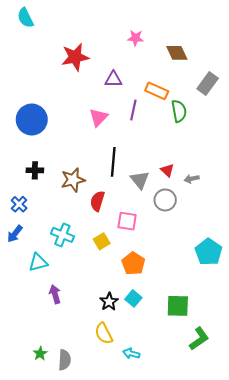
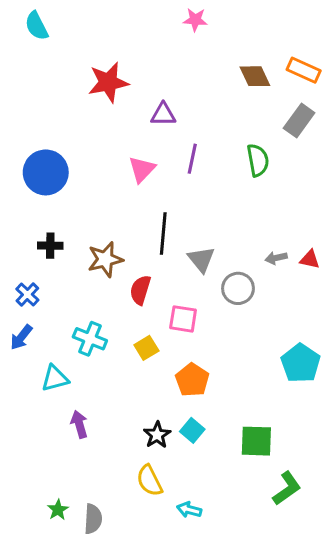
pink star: (135, 38) -> (195, 20), moved
orange rectangle: (157, 91) -> (304, 70), moved
red triangle: (167, 170) -> (310, 259), moved, turned -32

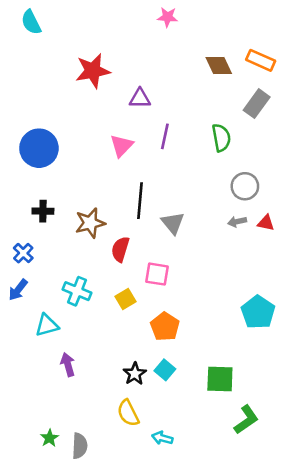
gray circle: (238, 288) -> (245, 186), moved

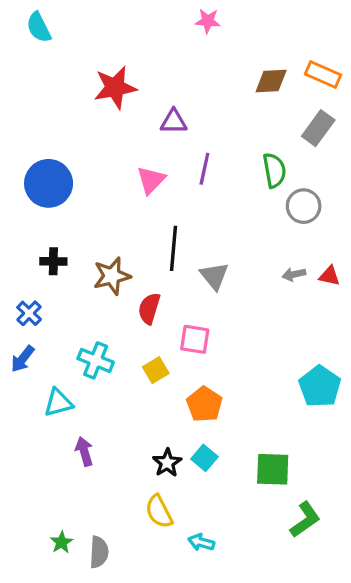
brown diamond: (219, 66) -> (271, 81), turned -68
gray circle: (245, 186) -> (304, 206), moved

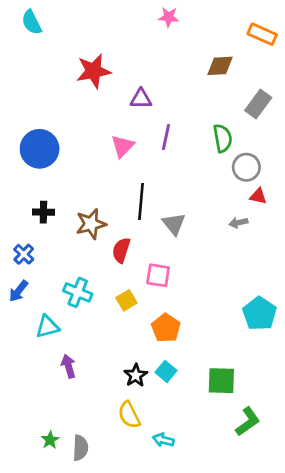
orange rectangle: (323, 75) -> (262, 34), moved
red triangle: (330, 276) -> (258, 196), moved

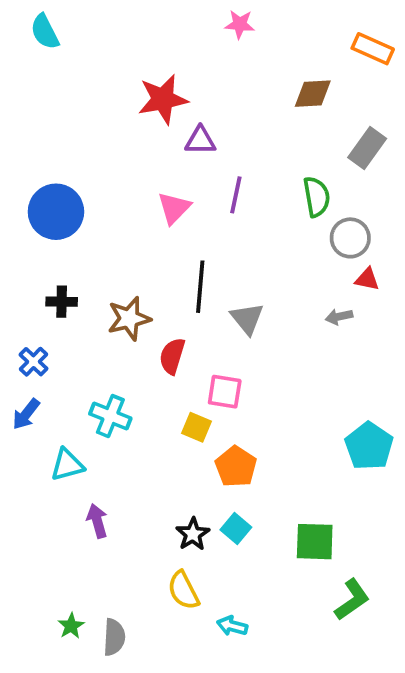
red star: (94, 71) -> (163, 99), moved
yellow square: (126, 300) -> (197, 427), moved, turned -36

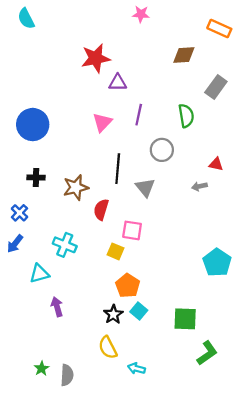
gray circle: (350, 238) -> (162, 150), moved
orange pentagon: (236, 467) -> (128, 286), moved

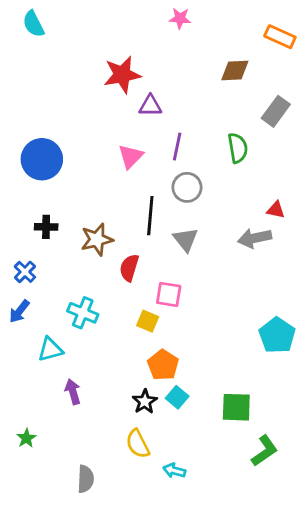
gray circle: (162, 150) -> (187, 187), moved
gray arrow: (199, 186) -> (255, 238), size x1.6
green star: (42, 368) -> (26, 438), moved

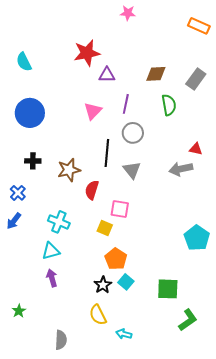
cyan semicircle: (33, 24) -> (24, 62), moved
brown diamond: (235, 70) -> (156, 74), moved
cyan triangle: (50, 349) -> (51, 251), moved

